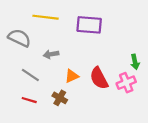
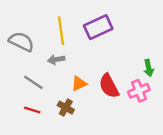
yellow line: (46, 17) -> (61, 31), moved, turned 75
purple rectangle: (89, 25) -> (98, 27), turned -30

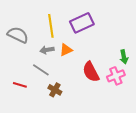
gray line: (33, 82) -> (41, 70), moved
orange triangle: (79, 84) -> (66, 50), moved
red line: (32, 110) -> (20, 85), moved

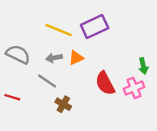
yellow line: (51, 26) -> (59, 30), turned -60
gray semicircle: (18, 35) -> (18, 54), moved
red line: (20, 85) -> (12, 97), moved

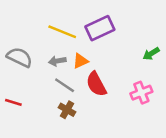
green arrow: (143, 66) -> (151, 54), moved, turned 70
gray line: (47, 81) -> (65, 85), moved
red semicircle: (105, 83) -> (96, 84), moved

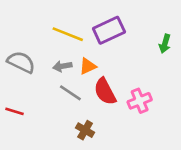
green arrow: (151, 54) -> (165, 44), moved, turned -42
pink cross: (141, 93) -> (140, 101), moved
brown cross: (67, 110) -> (85, 130), moved

